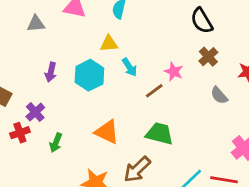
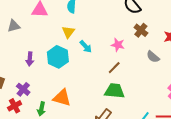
yellow triangle: (109, 44) -> (68, 32), turned -40
brown line: (154, 91) -> (114, 68), moved
orange triangle: (107, 132) -> (62, 98), moved

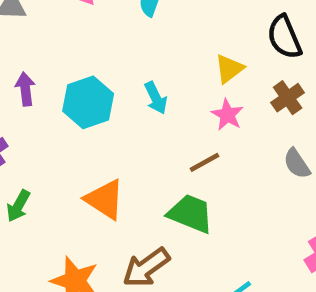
yellow triangle: (68, 32) -> (229, 69), moved
purple arrow: (30, 59) -> (25, 89), turned 152
orange triangle: (62, 98) -> (105, 199), moved

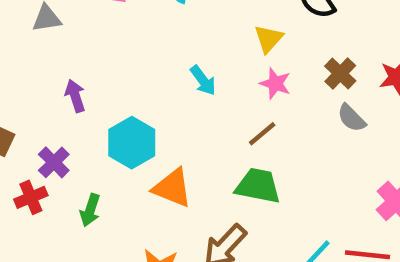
brown cross: (288, 98) -> (340, 73), moved
cyan hexagon: (88, 102) -> (132, 143), moved

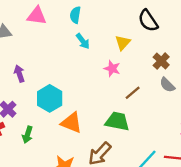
cyan arrow: (203, 80) -> (83, 41), moved
pink star: (275, 83) -> (112, 69), moved
brown line: (262, 134) -> (133, 93), moved

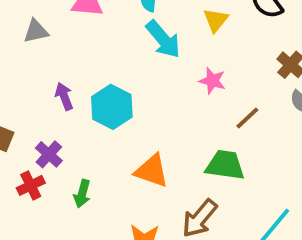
cyan arrow: (83, 41) -> (163, 39), size x1.5
yellow triangle: (123, 43) -> (216, 20), moved
cyan hexagon: (50, 98) -> (112, 107), moved

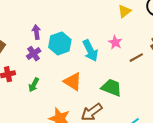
cyan arrow: (163, 39) -> (90, 51), moved
brown line: (247, 118) -> (136, 58), moved
purple cross: (49, 154) -> (34, 54), moved

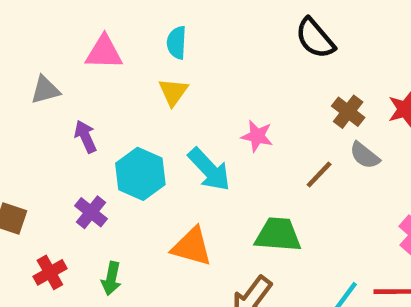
yellow triangle: (125, 11) -> (173, 92), moved
purple arrow: (36, 32) -> (85, 137), moved
brown line: (136, 58) -> (319, 175), moved

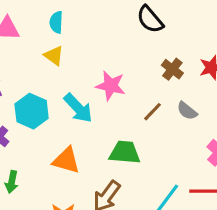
yellow triangle: (173, 92) -> (54, 56), turned -30
pink star: (257, 136) -> (111, 86), size x1.4
gray semicircle: (365, 155) -> (187, 111), moved

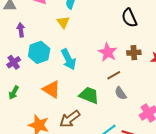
brown cross: (172, 69) -> (134, 53), turned 32
pink star: (111, 86) -> (108, 52), moved
gray semicircle: (187, 111) -> (121, 93), moved

